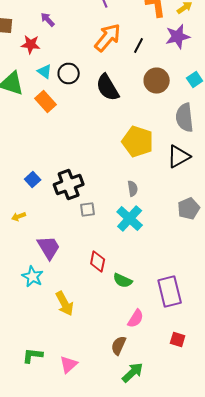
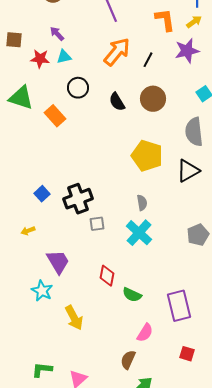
cyan triangle: (45, 72) -> (64, 57), moved, turned -49
brown circle: (157, 80) -> (153, 99), moved
black semicircle: (108, 88) -> (117, 102), size x0.7
gray pentagon: (189, 208) -> (198, 235), moved

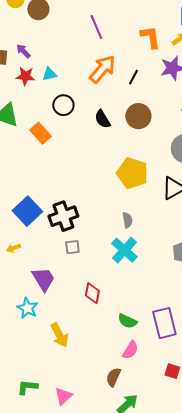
purple arrow: (57, 34) -> (23, 51), moved
blue square: (42, 194) -> (27, 211), size x1.8
gray square: (97, 224) -> (72, 247), moved
green semicircle: (132, 295) -> (127, 321), moved

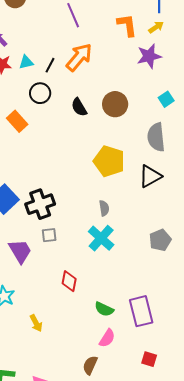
black line: (133, 77) -> (50, 65), moved
purple trapezoid: (43, 279) -> (20, 251), moved
yellow arrow: (59, 335) -> (36, 323), size x0.7

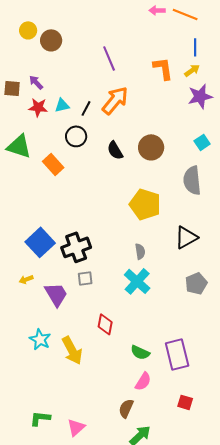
purple star: (149, 56) -> (200, 96), moved
black triangle: (150, 176) -> (186, 237), moved
yellow arrow: (36, 323) -> (72, 350), moved, size x1.6

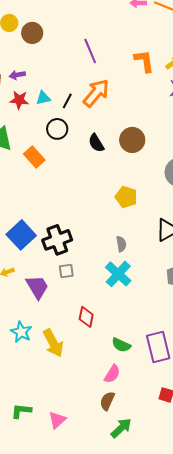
purple arrow: (36, 82) -> (17, 75), turned -56
yellow pentagon: (145, 204) -> (126, 197), size x0.7
pink semicircle: (143, 381) -> (112, 374), moved

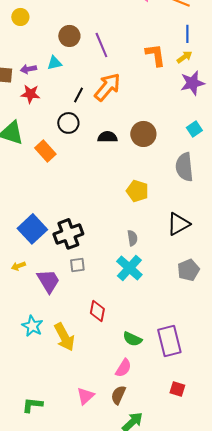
brown circle: (32, 33) -> (69, 36), moved
cyan triangle: (43, 98) -> (54, 63), moved
black semicircle: (96, 143) -> (107, 137), turned 120
pink triangle: (57, 420) -> (85, 396), moved

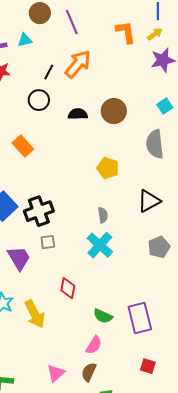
orange rectangle: (45, 151) -> (23, 146), moved

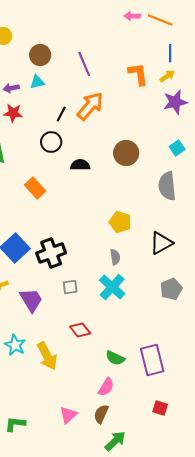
brown circle: (40, 13) -> (40, 55), moved
black semicircle: (78, 114) -> (80, 165), moved
yellow pentagon: (108, 168) -> (120, 222), moved
gray square: (48, 242) -> (70, 287), moved
red diamond: (68, 288) -> (80, 330), turned -50

